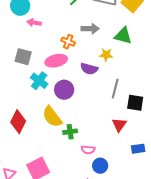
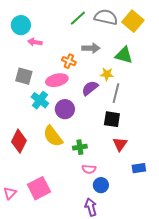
purple semicircle: (89, 69) -> (90, 88), turned 126
gray line: (115, 89) -> (116, 93), moved
black square: (135, 103) -> (112, 119), moved
green cross: (70, 132) -> (80, 147), moved

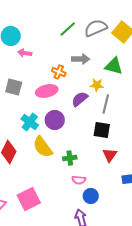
gray semicircle: (106, 17) -> (96, 28), turned -35
cyan cross: (40, 100) -> (30, 122), moved

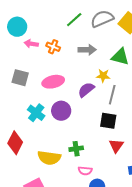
orange cross: (59, 72) -> (53, 47), moved
yellow semicircle: (43, 147) -> (49, 158), moved, turned -45

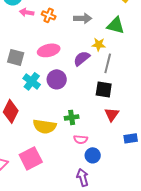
gray square: (20, 78) -> (16, 57), moved

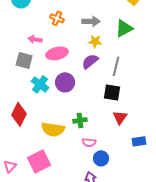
pink arrow: (27, 12) -> (35, 39), moved
green triangle: (116, 25) -> (124, 28), turned -42
yellow star: (99, 44) -> (95, 41), moved

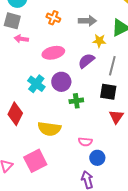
pink arrow: (35, 39) -> (21, 39), moved
yellow star: (95, 41) -> (99, 41), moved
gray square: (24, 60) -> (12, 21), moved
green cross: (80, 120) -> (76, 101), moved

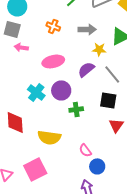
gray line: (112, 66) -> (112, 74), turned -54
red diamond: (15, 114) -> (15, 122), turned -30
pink semicircle: (85, 142) -> (85, 150), turned 48

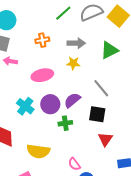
orange cross: (53, 26) -> (42, 40), turned -32
yellow star: (99, 49) -> (73, 63), moved
purple semicircle: (86, 69) -> (72, 100), moved

